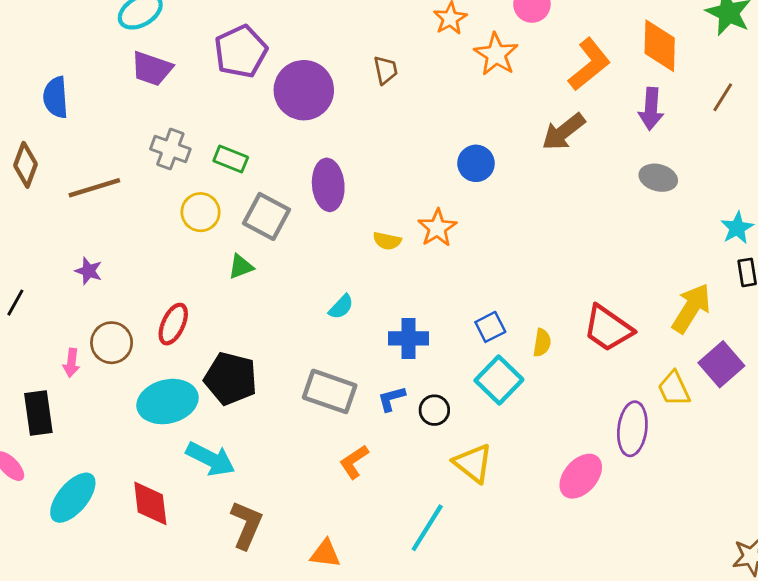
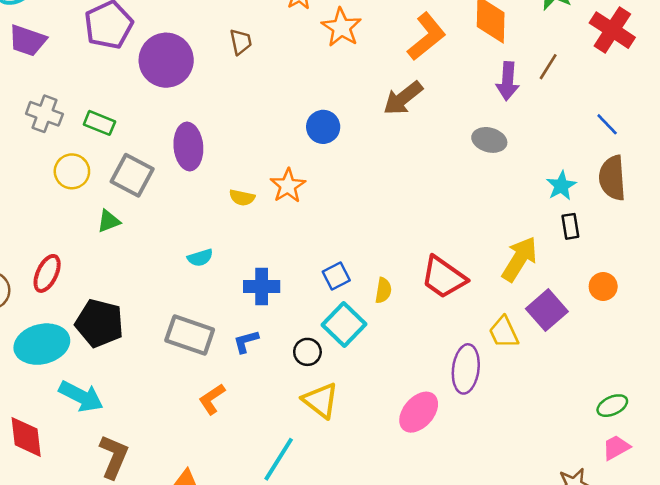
purple arrow: (651, 109) -> (508, 81), moved
cyan semicircle: (341, 307) -> (200, 258), turned 30
black circle: (434, 410) -> (307, 352), moved

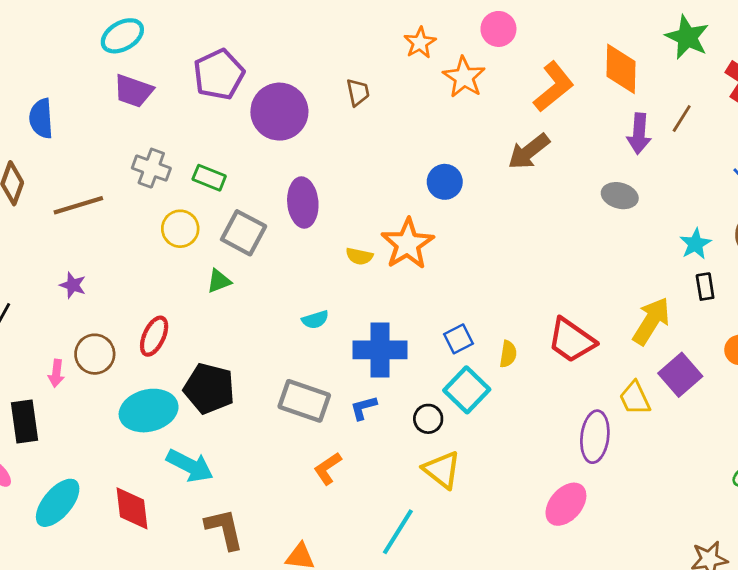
orange star: (288, 186) -> (408, 244), size x1.4
blue cross: (262, 287) -> (380, 350), size x1.4
pink ellipse: (419, 412) -> (566, 504), moved
brown L-shape: (114, 457) -> (224, 529), turned -36

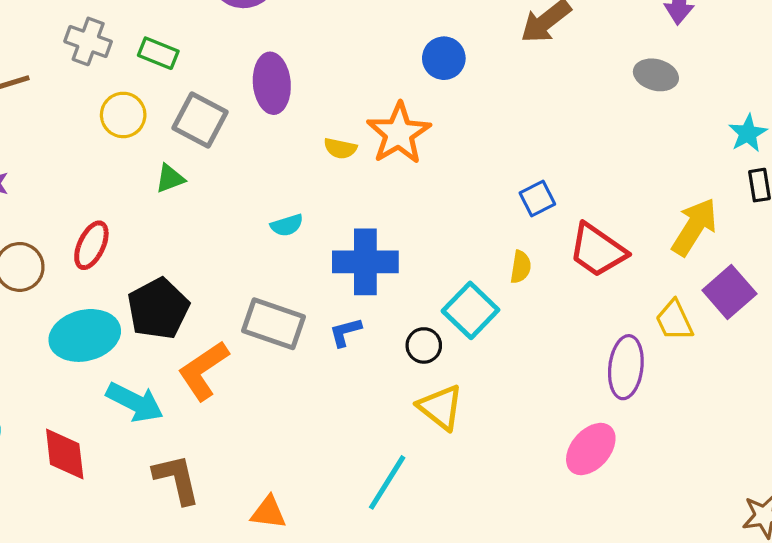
blue square: (459, 339) -> (537, 198), moved
black pentagon: (209, 388) -> (158, 309), turned 30
orange L-shape: (328, 468) -> (203, 371), moved, size x1.5

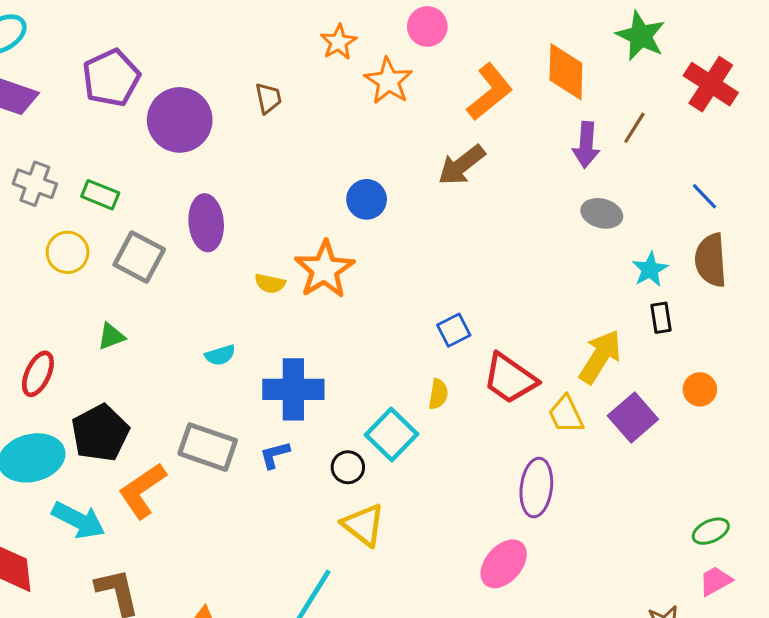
gray ellipse: (656, 75) -> (602, 213), moved
green triangle: (170, 178) -> (111, 336), moved
yellow trapezoid: (674, 320) -> (566, 414), moved

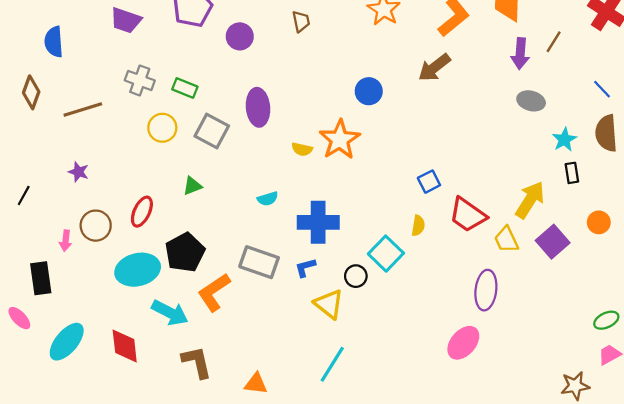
purple circle: (180, 120) -> (240, 36), size x0.6
yellow triangle: (363, 525) -> (329, 304), moved

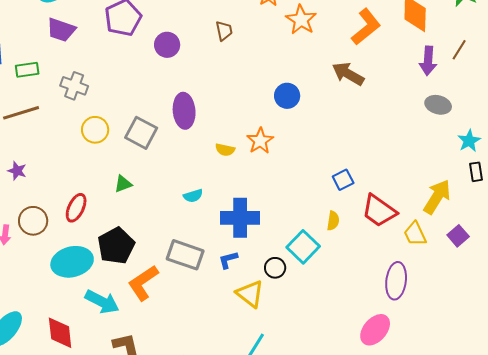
brown arrow: (434, 68) -> (348, 74), turned 68
green rectangle: (185, 88) -> (27, 70), moved, turned -30
orange star: (340, 140) -> (260, 141), size x0.7
purple square: (553, 242) -> (458, 236), size x0.7

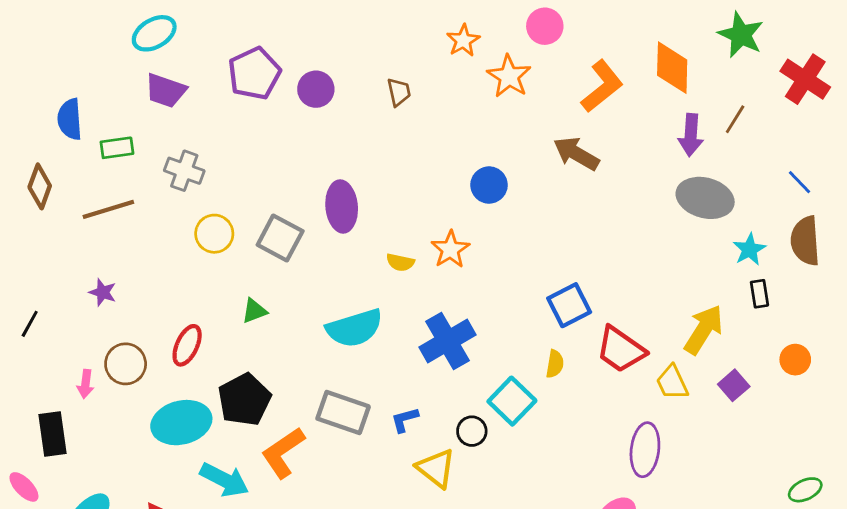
purple circle: (167, 45) -> (316, 89), moved
gray ellipse: (438, 105) -> (705, 198), size x1.5
blue square: (343, 180) -> (569, 305), size x1.4
cyan semicircle: (193, 196) -> (355, 328), size x2.0
blue cross: (240, 218) -> (448, 341), moved, turned -30

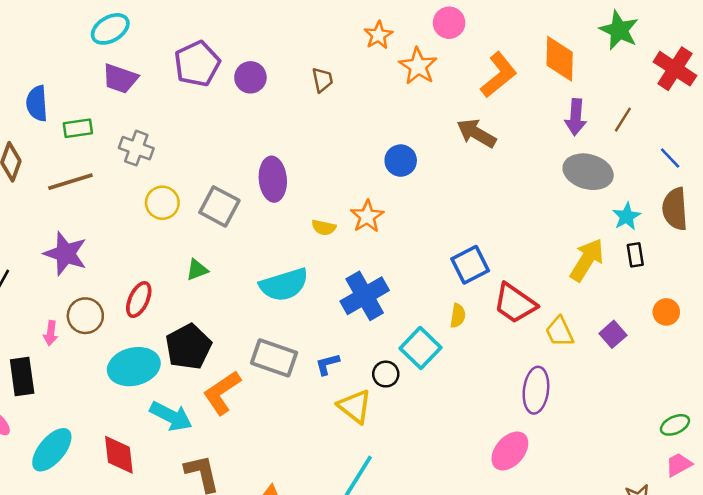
brown line: (735, 119) -> (623, 120), moved
purple star: (103, 292) -> (66, 254), size x1.8
yellow arrow: (704, 330) -> (587, 260), moved

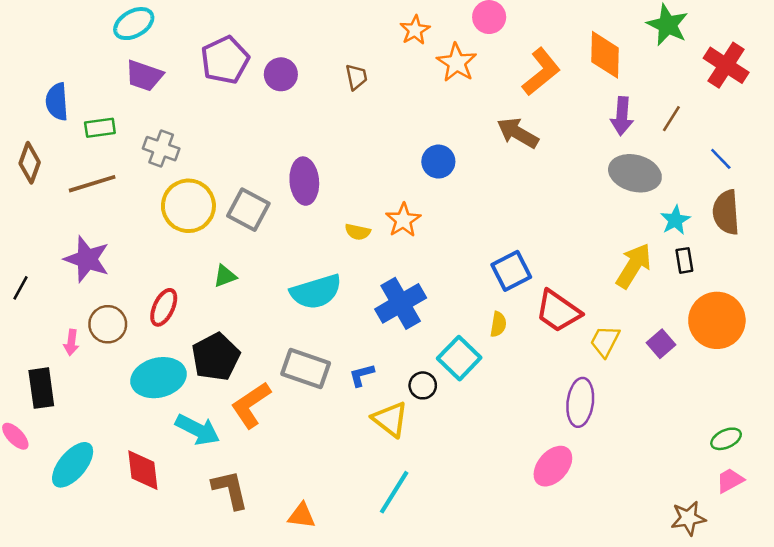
yellow circle: (162, 203) -> (188, 206), size x1.5
orange circle: (666, 312) -> (717, 320), size x2.0
yellow trapezoid: (560, 332) -> (605, 341), turned 52

